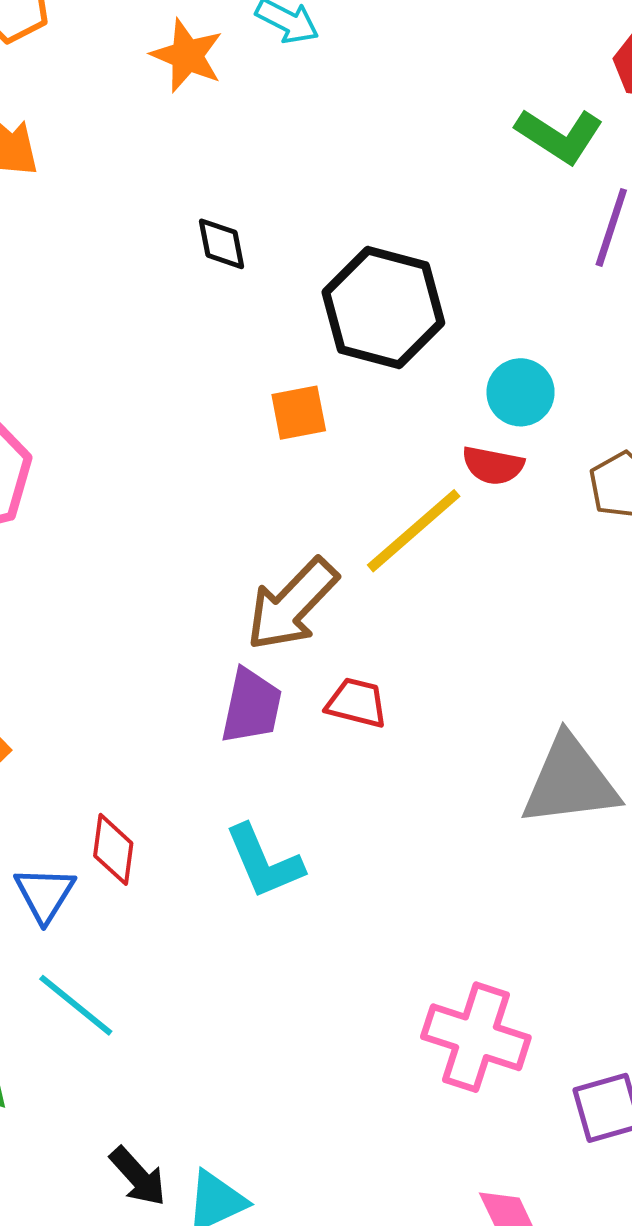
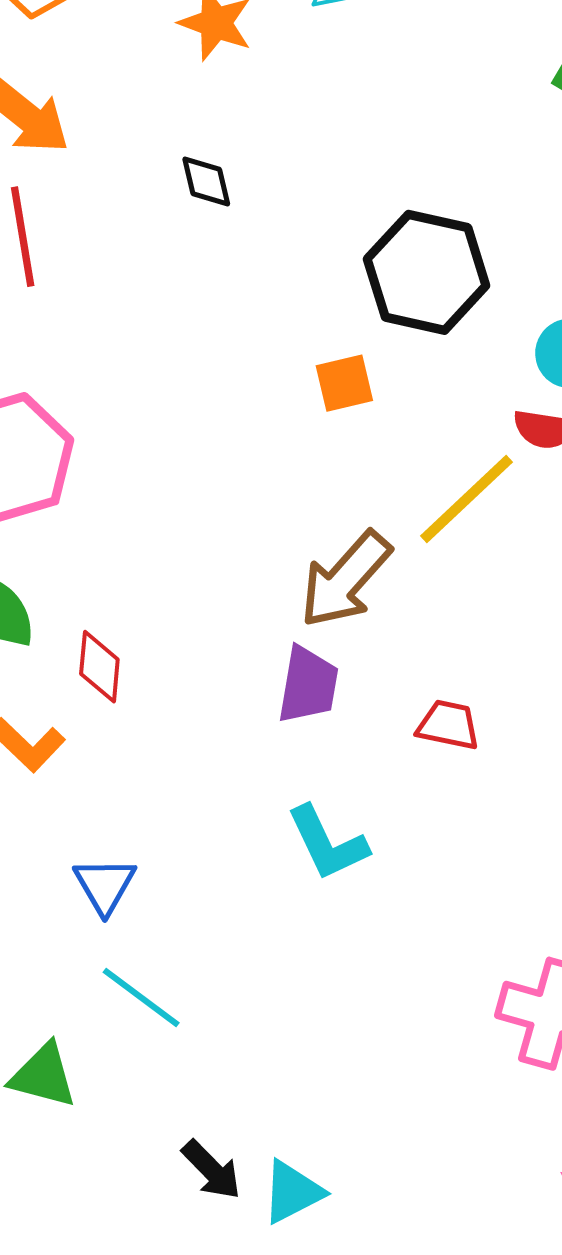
black diamond: (222, 244) -> (206, 182), moved
red trapezoid: (357, 703) -> (448, 725), moved
red diamond: (113, 849) -> (99, 667), moved

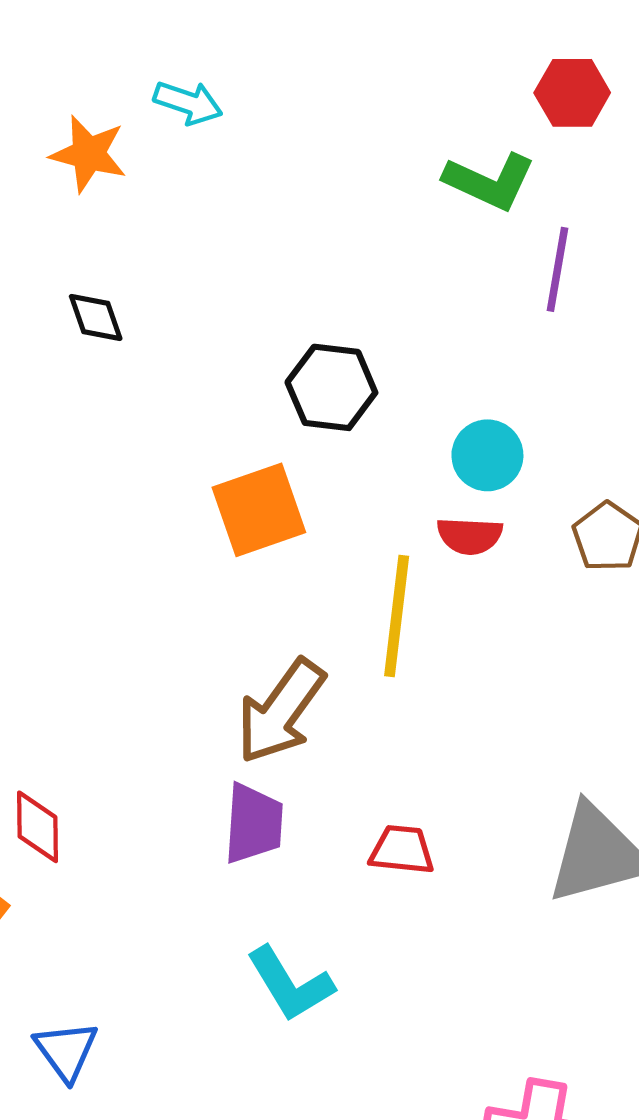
black hexagon: (427, 272) -> (331, 387), size x0.7
orange square: (344, 383) -> (259, 510), size x1.5
yellow line: (467, 499) -> (397, 616), turned -34

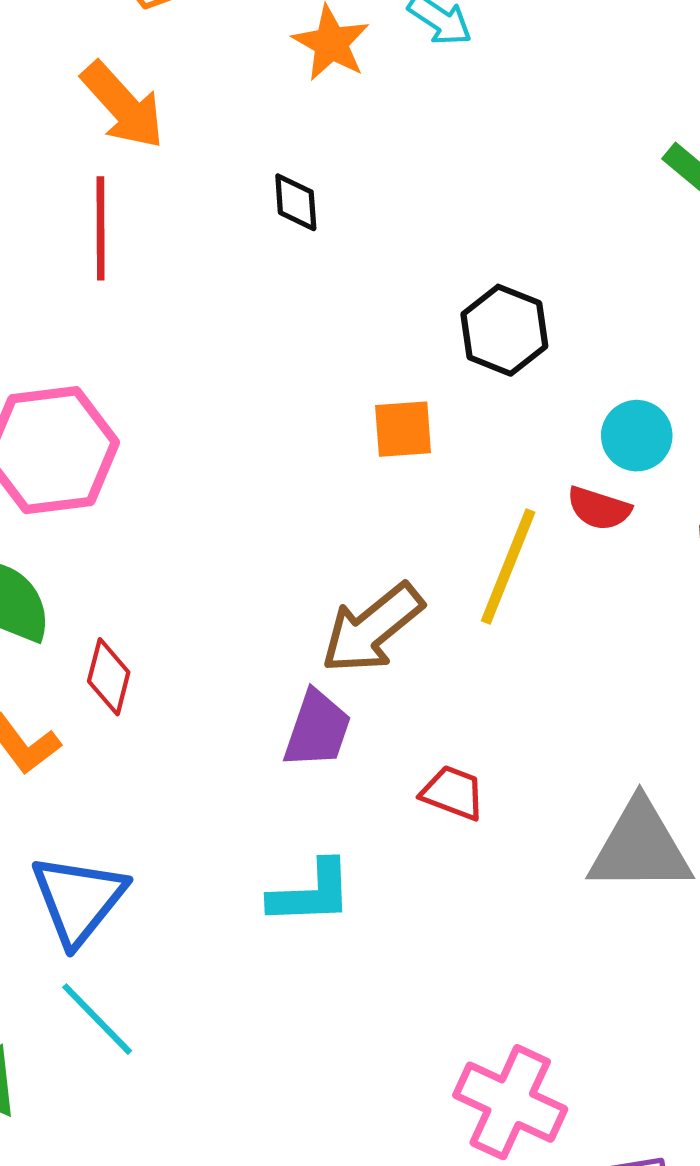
orange square: (259, 510) -> (403, 429), size x0.7
cyan L-shape: (290, 984) -> (311, 893), turned -76
blue triangle: (66, 1051) -> (79, 899), size x1.5

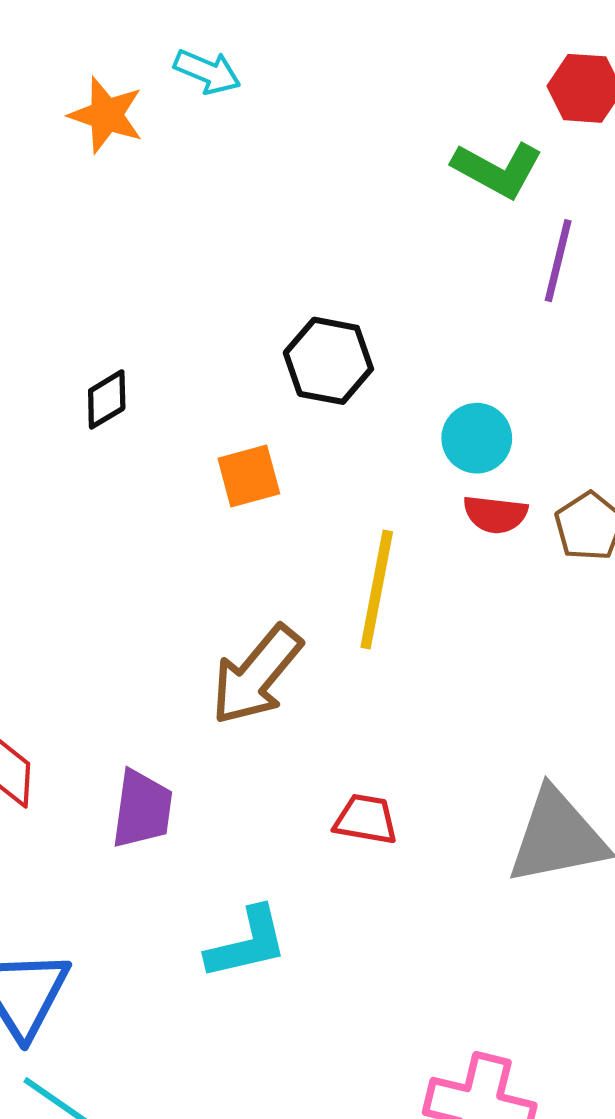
black diamond: (296, 202) -> (107, 399), moved, turned 74
red semicircle: (599, 508) -> (495, 514), moved
purple trapezoid: (317, 729) -> (142, 809), moved

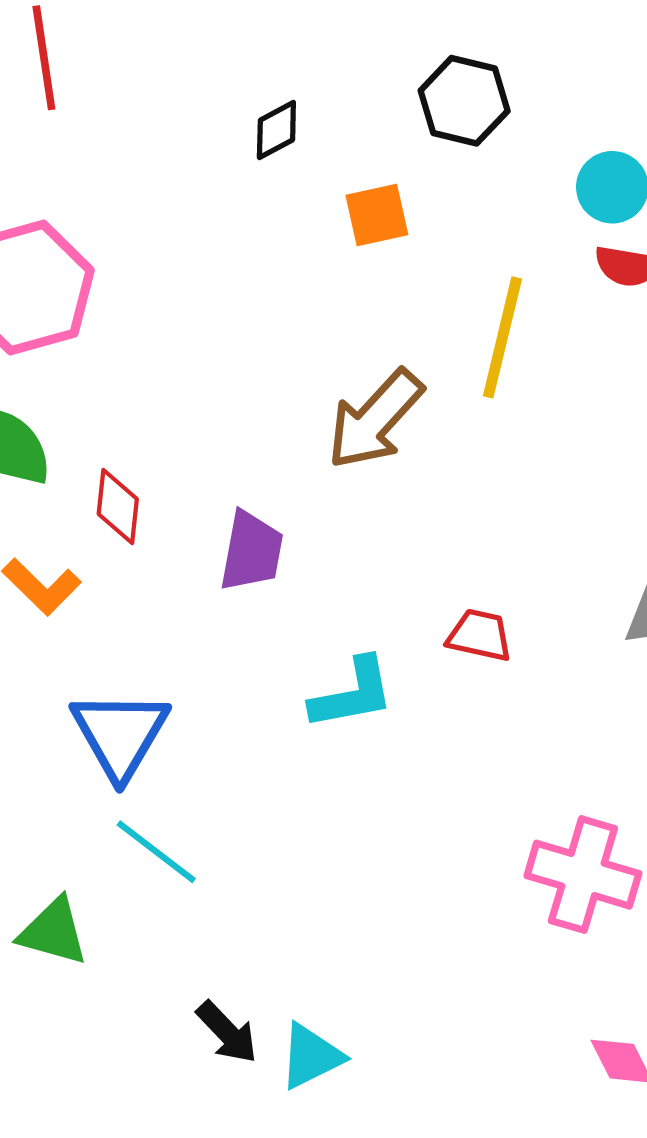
black diamond: (107, 399) -> (276, 130), moved
red trapezoid: (366, 819) -> (480, 635), moved

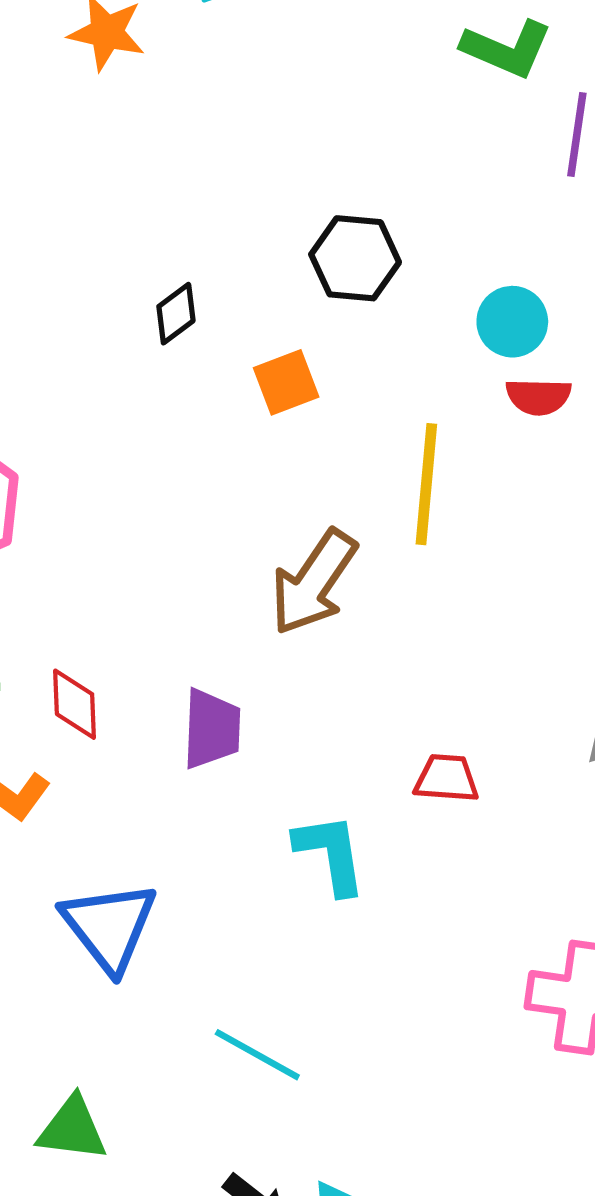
cyan L-shape: (352, 694) -> (331, 854), turned -80
cyan line: (156, 852) -> (257, 1055), moved

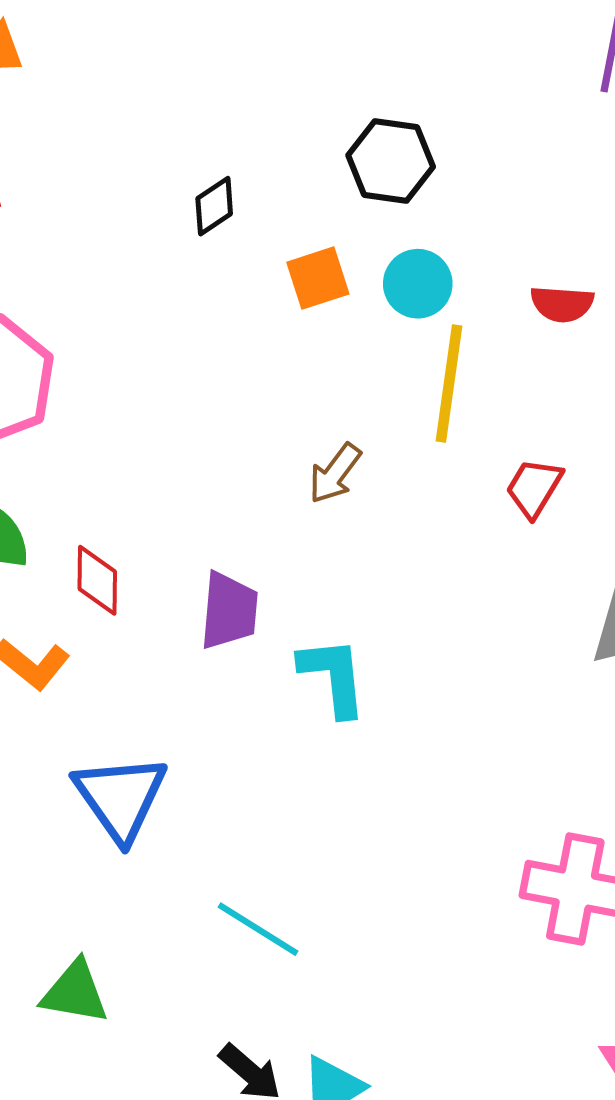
cyan circle: (512, 322) -> (418, 284), moved
brown arrow: (314, 582) -> (335, 473), size x0.6
red trapezoid: (446, 778) -> (534, 488), moved, turned -66
cyan L-shape: (331, 854) -> (333, 676), moved

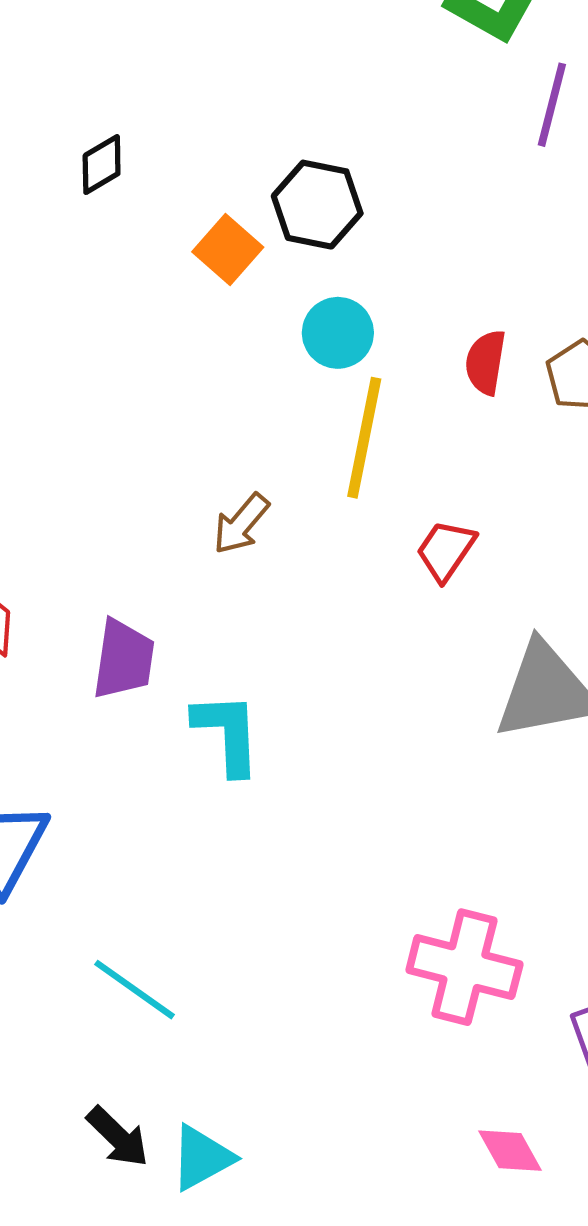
black diamond: (214, 206) -> (102, 165), moved
orange square: (318, 278) -> (228, 250), moved, turned -34
red semicircle: (562, 304) -> (486, 362), turned 92

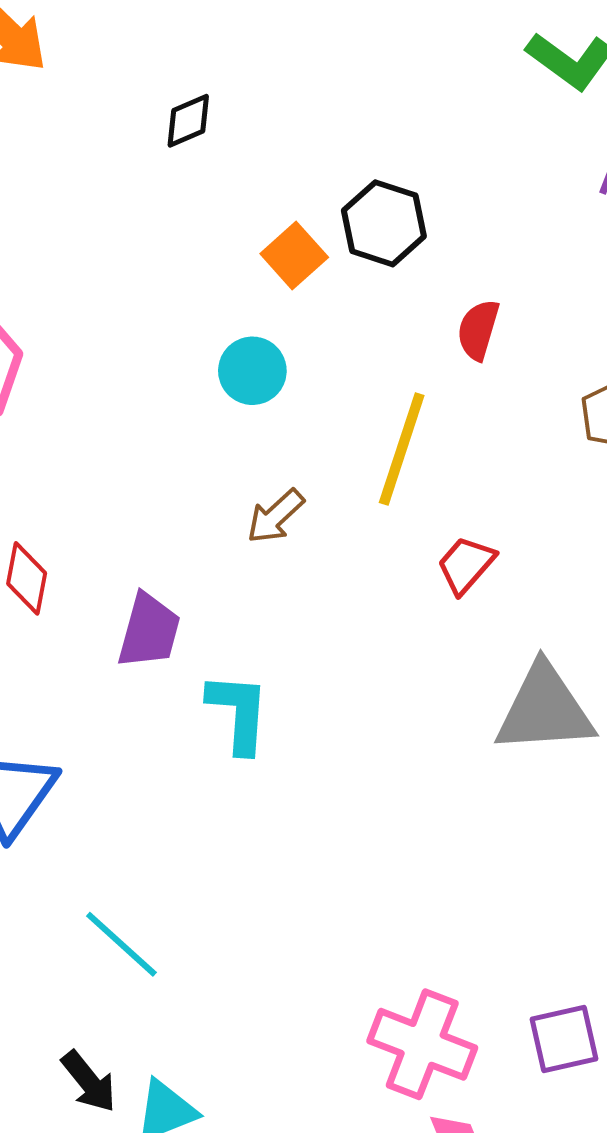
black diamond: (102, 165) -> (188, 121), moved
cyan circle: (338, 333) -> (252, 371), moved
red semicircle: (486, 362) -> (478, 330), moved
pink cross: (464, 967) -> (422, 1044), moved

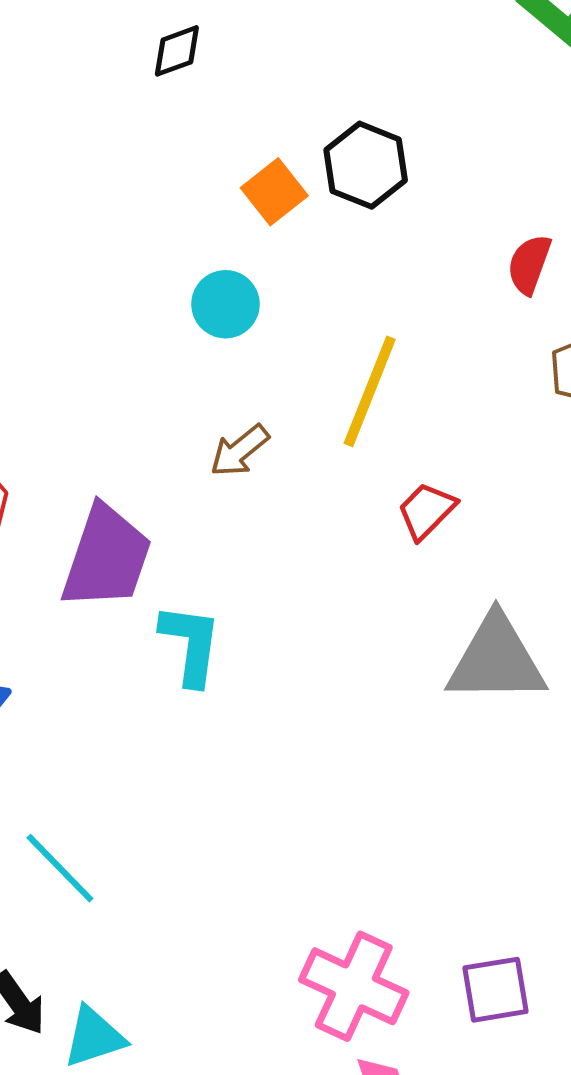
red semicircle: (478, 330) -> (529, 264), moved
purple trapezoid: (149, 631) -> (106, 557), size x1.4

